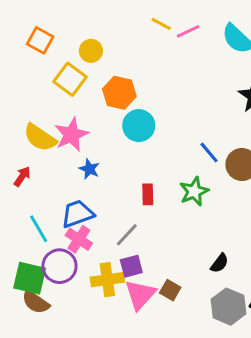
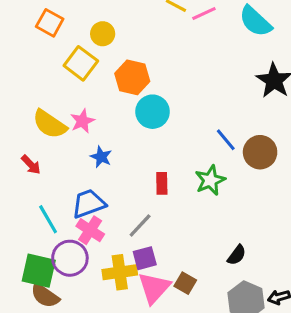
pink star: (71, 135) -> (82, 121), size x0.7
red arrow: (22, 176) -> (31, 165), turned 102

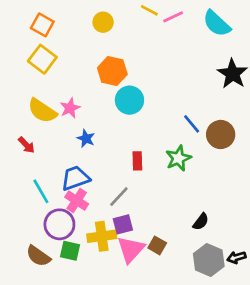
yellow circle: (103, 34) -> (103, 22), moved
yellow square: (81, 63) -> (42, 59), moved
green square: (39, 271) -> (70, 251), moved, size x0.7

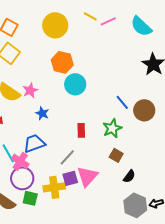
yellow circle: (103, 22) -> (55, 25), size x1.6
pink cross: (77, 201) -> (20, 161), moved
brown square: (157, 245) -> (116, 155), moved
pink triangle: (131, 249) -> (87, 176), moved

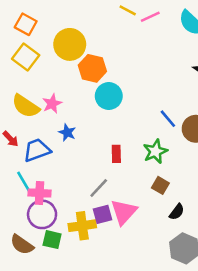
yellow circle: (55, 25) -> (70, 44), moved
blue trapezoid: (34, 143) -> (37, 150), moved
pink cross: (20, 161) -> (39, 193), turned -30

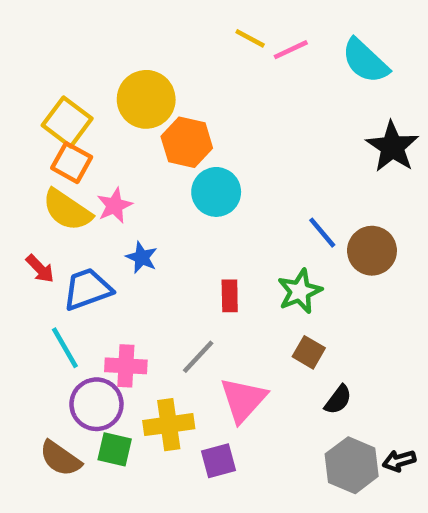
orange square: (26, 24) -> (72, 163), moved
pink cross: (39, 193) -> (126, 366), moved
purple square: (102, 214) -> (218, 461), moved

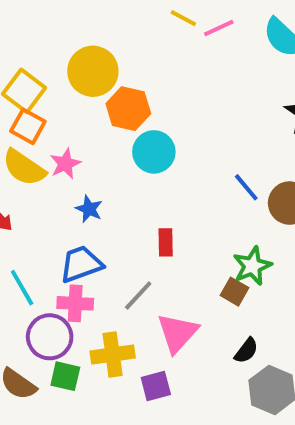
blue trapezoid: (87, 289) -> (81, 264), moved
green star: (300, 291) -> (252, 266), moved
black semicircle: (338, 400) -> (246, 351), moved

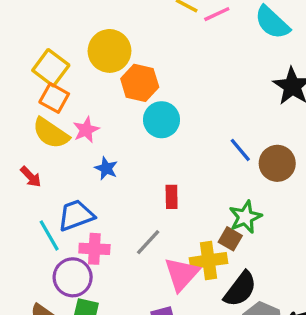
blue trapezoid: (81, 264) -> (76, 215), moved
black semicircle: (246, 351) -> (240, 289), size x1.6
yellow cross: (113, 355) -> (208, 261), moved

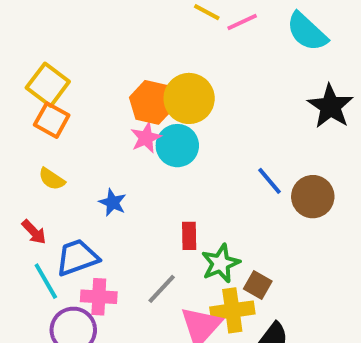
yellow circle: (110, 51) -> (189, 98), moved
pink star: (86, 130) -> (146, 138), moved
yellow semicircle: (51, 133) -> (52, 179), moved, size x0.6
red arrow: (31, 177) -> (34, 232), moved
green star: (245, 217) -> (221, 263), moved

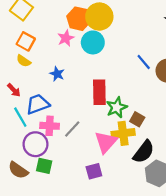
orange square: (52, 120) -> (26, 41), moved
pink star: (146, 138) -> (66, 38), moved
red rectangle: (189, 236) -> (99, 92), size x1.6
gray line: (162, 289) -> (72, 129), moved

